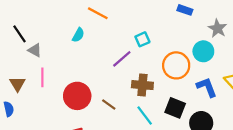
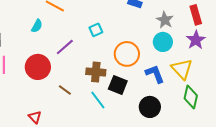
cyan circle: (203, 51) -> (163, 42), moved
purple line: (122, 59) -> (65, 47), moved
red circle: (77, 96) -> (38, 67), moved
black square: (175, 108) -> (118, 85), moved

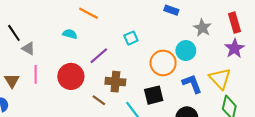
cyan semicircle: (37, 26) -> (70, 34), turned -104
cyan circle: (163, 42) -> (186, 51), moved
brown cross: (96, 72) -> (115, 82), moved
black square: (118, 85) -> (154, 95), turned -36

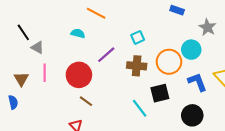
brown cross: (115, 82) -> (137, 66), moved
brown line: (99, 100) -> (86, 101), moved

